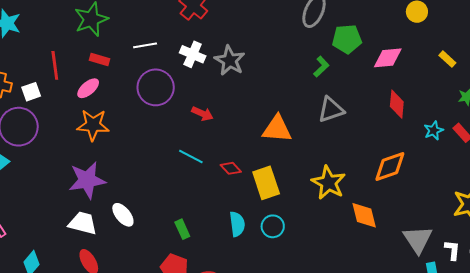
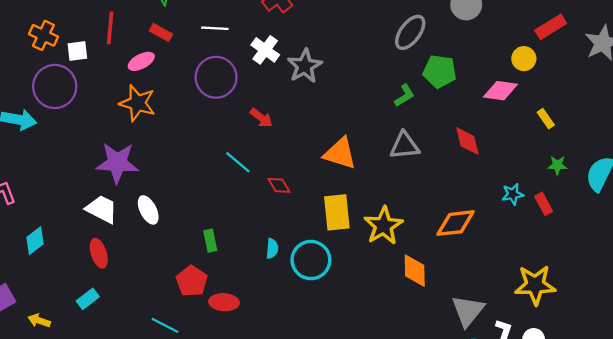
pink diamond: (388, 58) -> (500, 91), moved
red diamond: (397, 104) -> (467, 141), moved, turned -32
yellow rectangle: (266, 183) -> (337, 212), moved
cyan semicircle: (237, 224) -> (272, 249), size x0.7
cyan circle: (273, 226) -> (311, 260), size x1.5

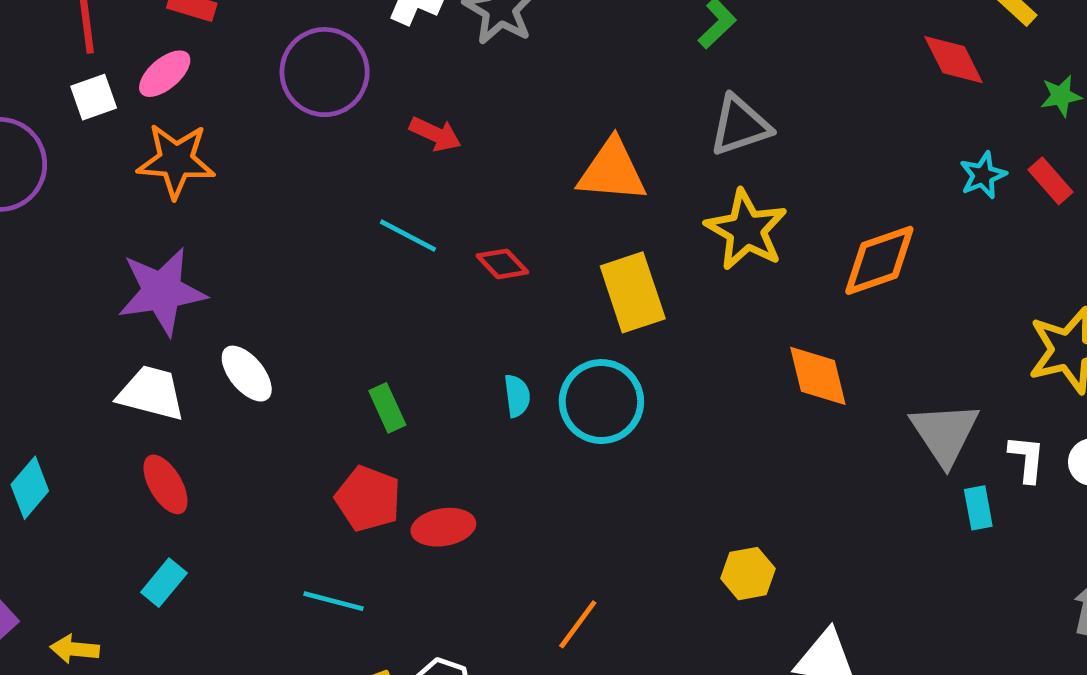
white square: (77, 51) -> (94, 97), moved
red diamond: (467, 141) -> (954, 60), moved
yellow star: (383, 226) -> (746, 230), moved

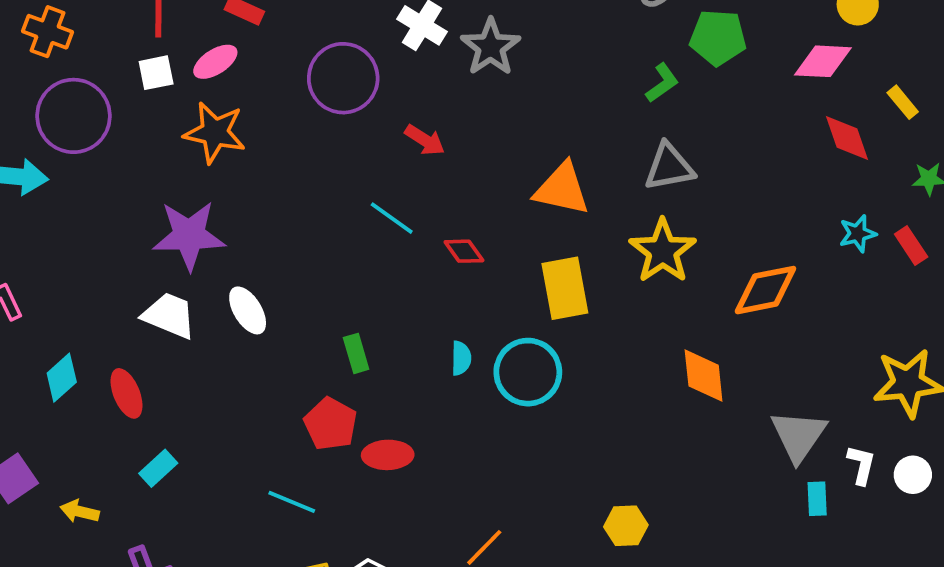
red ellipse: (166, 484) -> (126, 393), moved

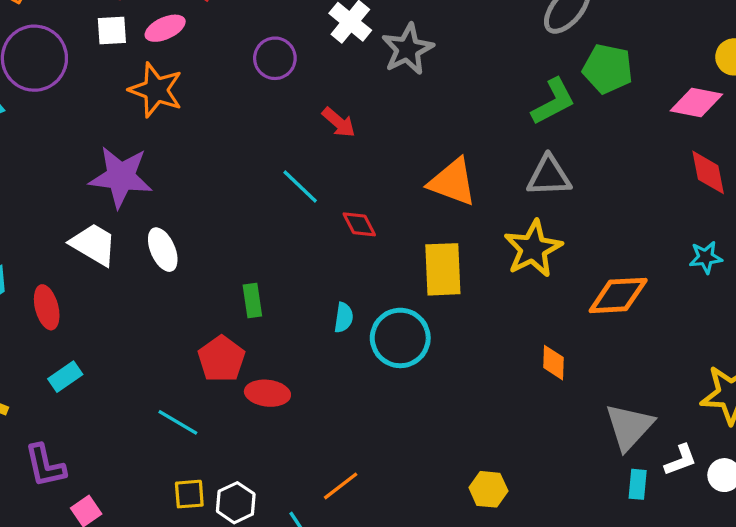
purple circle: (343, 78) -> (275, 58), size x0.7
green L-shape: (662, 83) -> (553, 102), size x1.4
orange diamond: (704, 376) -> (553, 363), size x0.7
white L-shape: (861, 465) -> (680, 460), turned 48
yellow hexagon: (626, 526) -> (488, 489), moved

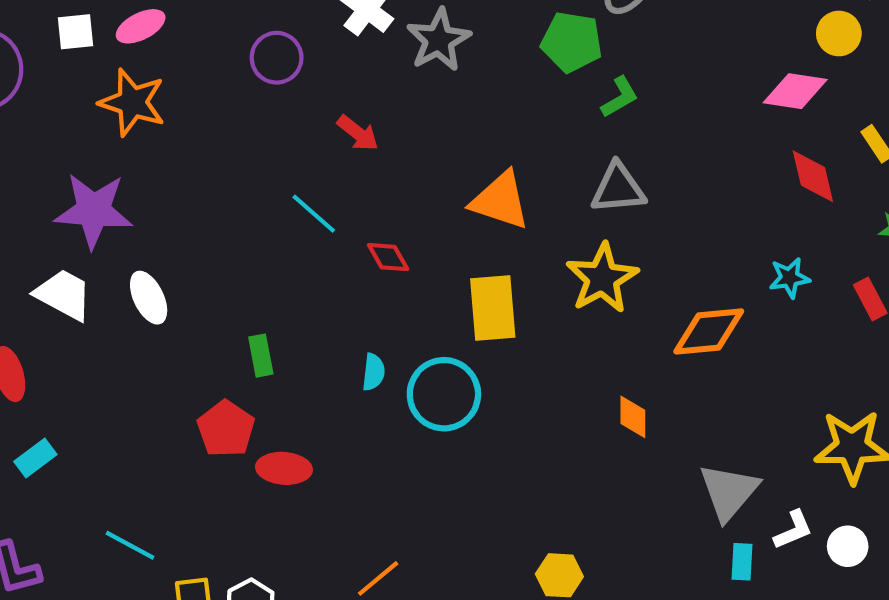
green pentagon: (608, 69) -> (572, 42), moved
green L-shape: (553, 102) -> (620, 97), size x0.7
cyan star: (706, 257) -> (789, 278), moved
cyan line: (178, 422) -> (130, 545), moved

